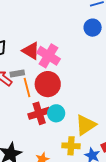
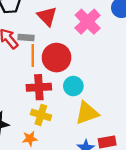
pink cross: (48, 56) -> (88, 22), moved
cyan circle: (56, 113) -> (73, 86), moved
yellow cross: (71, 146) -> (41, 115), moved

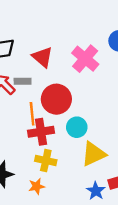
orange line: (33, 56) -> (32, 114), moved

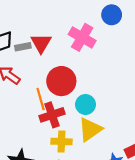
red triangle: (42, 57) -> (41, 43), turned 30
gray rectangle: (23, 81) -> (23, 47), moved
yellow triangle: (94, 154) -> (90, 129), moved

